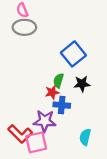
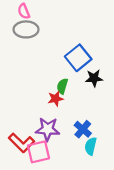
black star: (82, 84) -> (94, 78), moved
blue cross: (62, 105) -> (83, 129), moved, turned 35

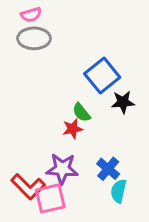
pink semicircle: (24, 11) -> (31, 15), turned -84
green semicircle: (62, 86) -> (81, 112), turned -56

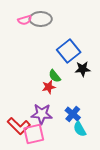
pink semicircle: (31, 15) -> (25, 20), moved
gray ellipse: (34, 38) -> (41, 19), moved
cyan semicircle: (118, 191) -> (80, 129), turned -42

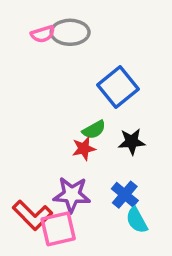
black star: (83, 69) -> (132, 142), moved
green semicircle: (55, 76) -> (94, 130), turned -80

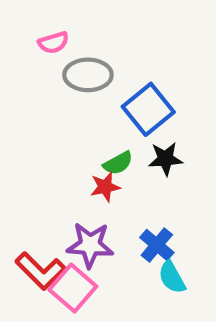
gray ellipse: (70, 32) -> (88, 75), moved
black star: (132, 142) -> (165, 159), moved
pink square: (58, 229) -> (73, 288), turned -36

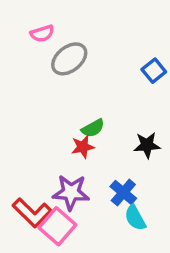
gray ellipse: (88, 75) -> (69, 59), turned -39
blue square: (148, 109) -> (154, 71), moved, size x0.6
black star: (165, 159) -> (147, 145), moved

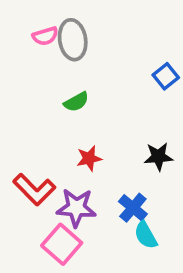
gray ellipse: (69, 59) -> (73, 40), moved, turned -60
green semicircle: (93, 128) -> (76, 102), moved
red L-shape: (32, 213) -> (34, 189), moved

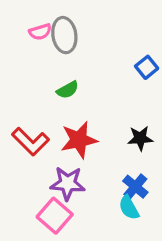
red star: (89, 158) -> (79, 140), size x1.6
red L-shape: (34, 189) -> (30, 141), moved
blue cross: (133, 208) -> (135, 187), moved

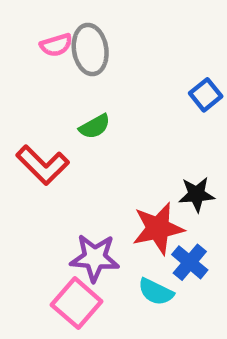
red star: (79, 140) -> (158, 228), moved
red L-shape: (30, 141) -> (43, 165), moved
cyan semicircle: (129, 208) -> (156, 292), moved, turned -35

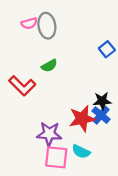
blue cross: (190, 262) -> (101, 115), moved
pink square: (77, 303) -> (56, 157), moved, turned -35

